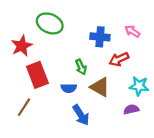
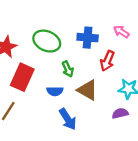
green ellipse: (50, 23) -> (47, 41), moved
red arrow: (119, 59) -> (107, 61), turned -42
red rectangle: (37, 75) -> (22, 77), turned 45

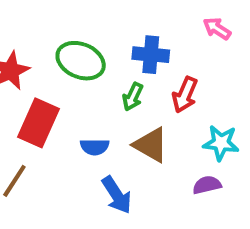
pink arrow: (121, 32) -> (217, 29), moved
green arrow: (68, 69) -> (133, 97), moved, turned 49

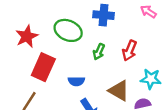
blue cross: (151, 55) -> (104, 15), moved
brown triangle: (151, 145) -> (119, 91), moved

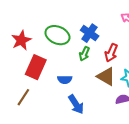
blue cross: (104, 15) -> (90, 33), moved, turned 30
brown triangle: (119, 91) -> (106, 76), moved

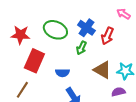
red star: (21, 40) -> (20, 35), turned 30
red arrow: (111, 53) -> (107, 36), moved

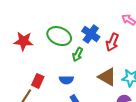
green arrow: (81, 48) -> (78, 54), moved
red rectangle: (34, 61) -> (38, 81), moved, size x0.6

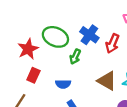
red star: (23, 41) -> (28, 49), moved, turned -30
red rectangle: (38, 81) -> (33, 75), moved

